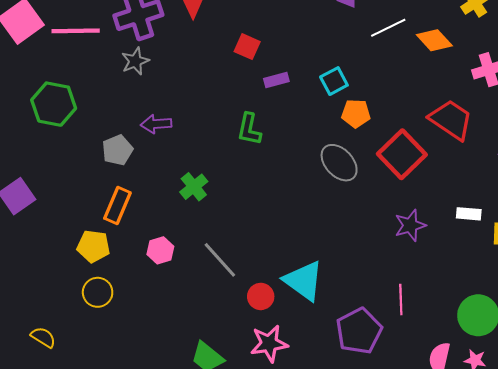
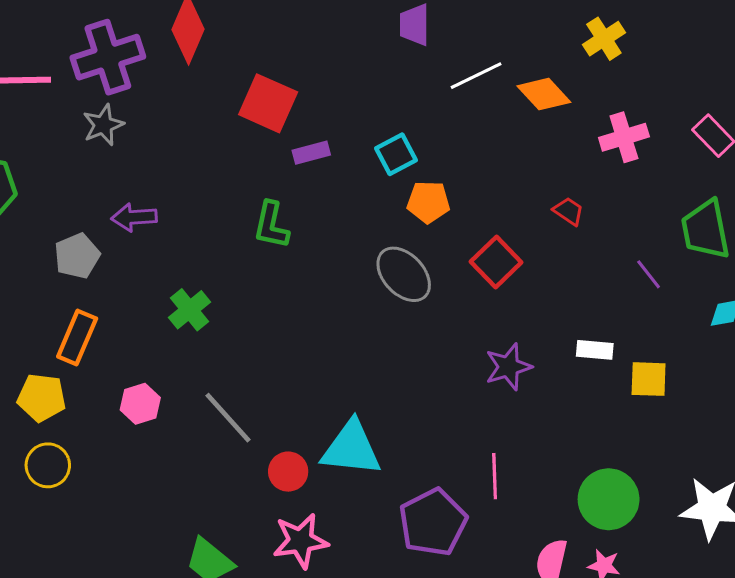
red square: (247, 47) -> (268, 103), size x1.5
red trapezoid: (451, 120) -> (568, 211), size x0.5
red square: (402, 154) -> (496, 262), size x0.7
cyan triangle: (304, 281) -> (351, 448), turned -30

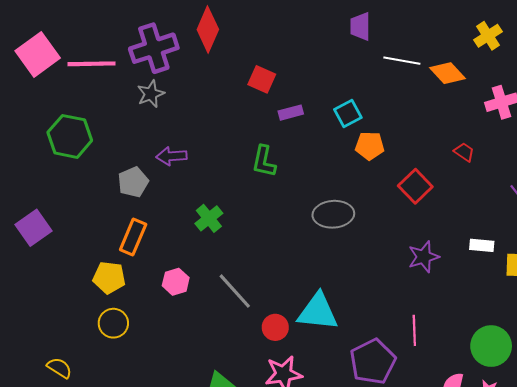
white line: (476, 76) -> (402, 61), turned 36
red square: (268, 103) -> (262, 79), size x0.7
gray ellipse: (404, 274) -> (333, 214), moved, turned -51

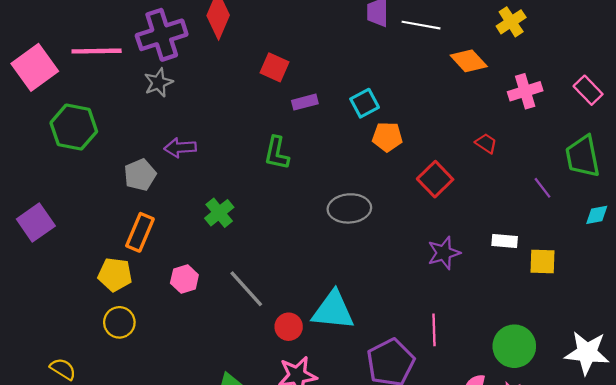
pink square: (38, 54) -> (35, 67), moved
white line: (402, 61) -> (421, 25), moved

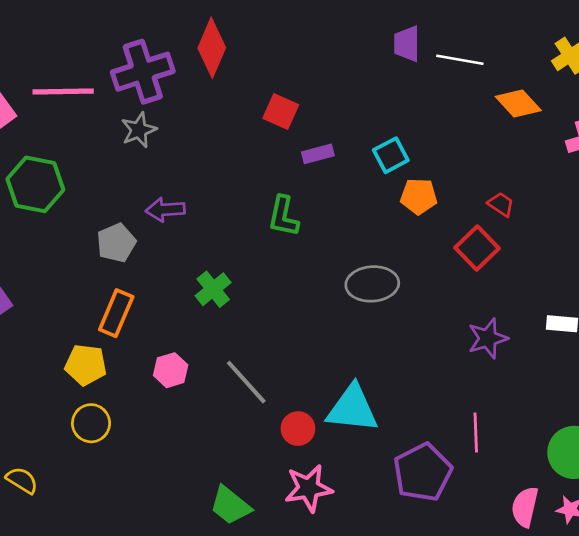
red trapezoid: (486, 143) -> (501, 204), moved

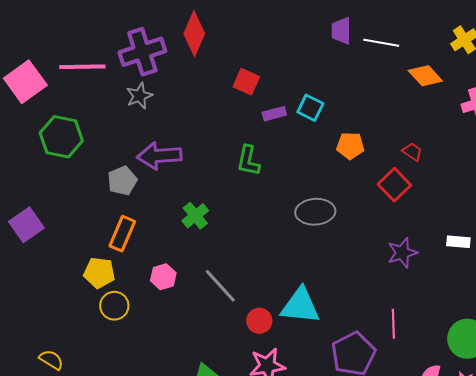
cyan square: (391, 155) -> (310, 108), moved, turned -36
purple arrow: (165, 210) -> (159, 156), size x1.5
yellow circle: (91, 423) -> (114, 306), moved

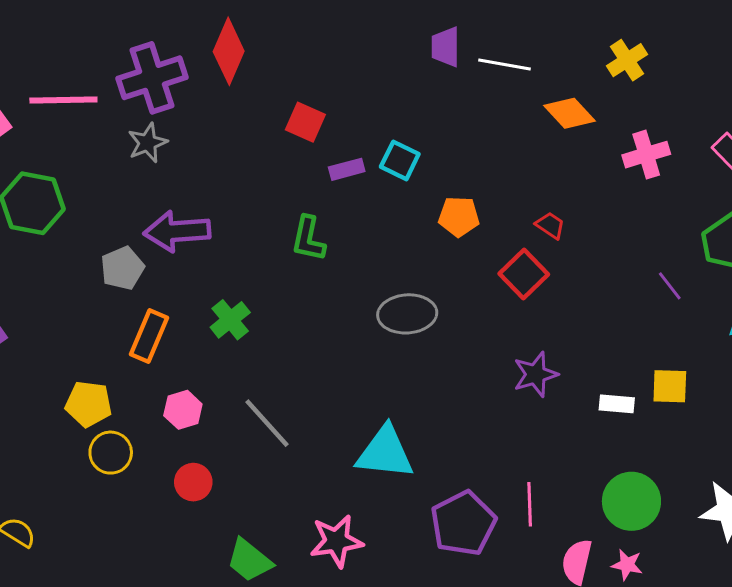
orange rectangle: (122, 234) -> (149, 336), moved
white rectangle: (458, 242) -> (617, 404), moved
red circle: (259, 321) -> (193, 482), moved
pink line: (393, 324) -> (530, 504), moved

